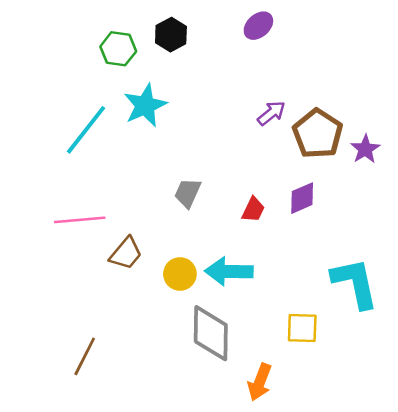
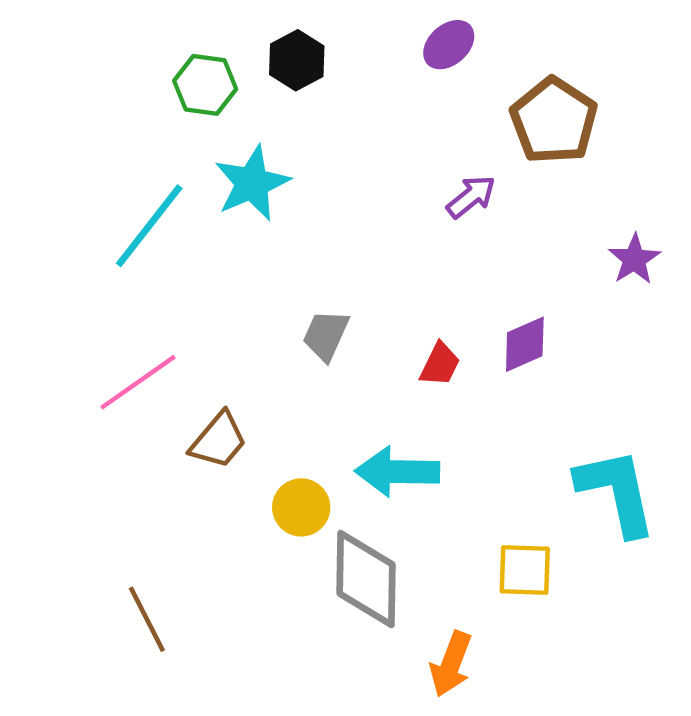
brown pentagon: (318, 134) -> (554, 121), moved
pink line: (80, 220) -> (138, 382), turned -30
yellow circle: (180, 274) -> (301, 507), moved
brown line: (85, 356) -> (147, 619), turned -54

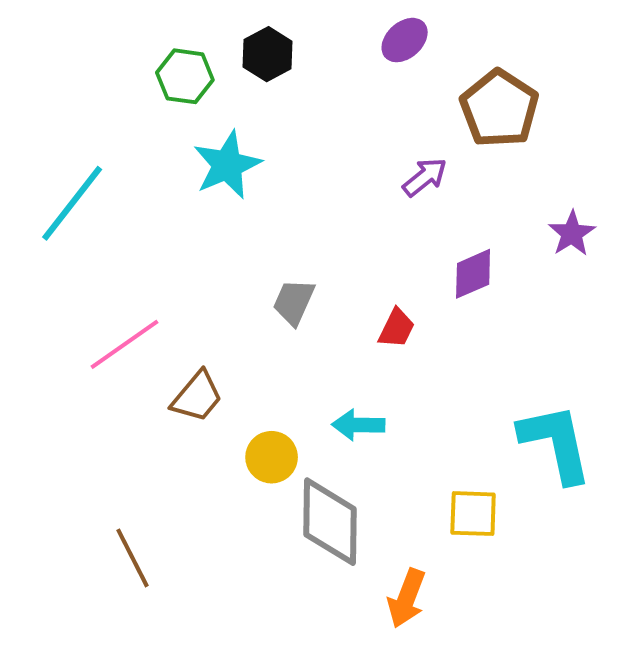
cyan line: (149, 226) -> (72, 203), moved
purple diamond: (525, 344) -> (473, 274), moved
cyan arrow: (397, 472) -> (358, 425), size x0.7

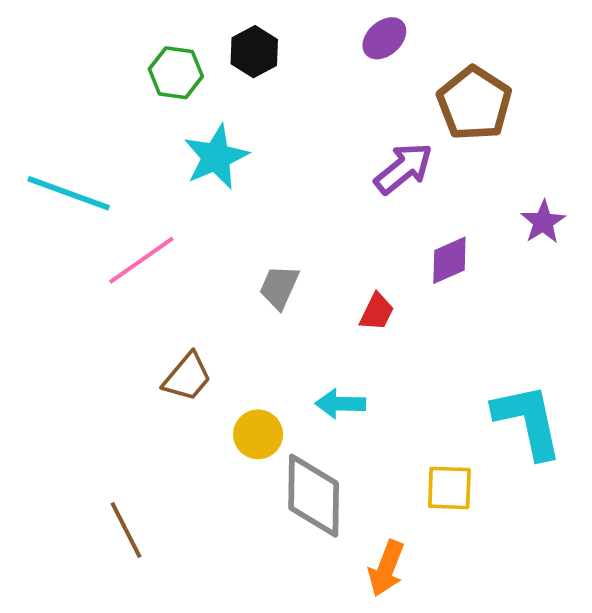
purple arrow: (425, 177) -> (404, 168), size x1.4
cyan line: (72, 203) -> (69, 193), turned 72
pink line: (124, 344) -> (141, 260), moved

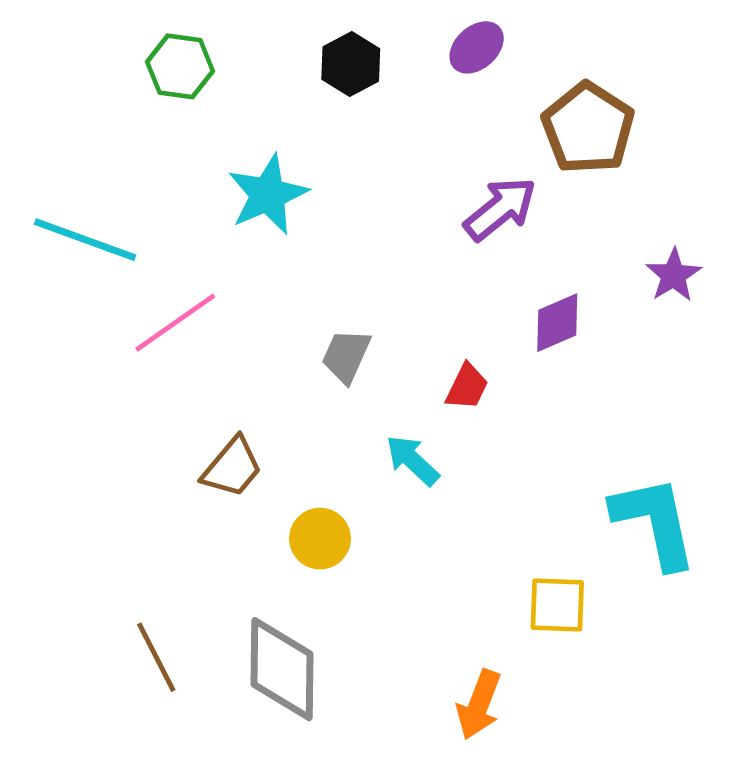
black hexagon: (254, 52) -> (351, 64), moved
green hexagon: (176, 73) -> (180, 66), moved
cyan arrow: (340, 404) -> (413, 460), moved, turned 42
gray diamond: (314, 496) -> (282, 669), moved

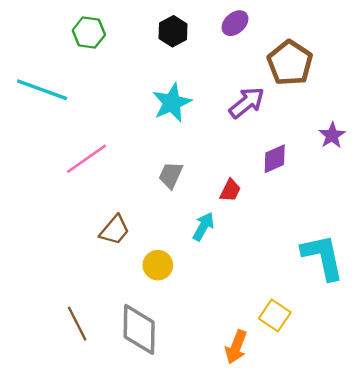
cyan star: (268, 195) -> (172, 103), moved
cyan line: (85, 240) -> (42, 90), moved
cyan arrow: (413, 460) -> (203, 227), turned 76
yellow square: (557, 605) -> (275, 315), moved, turned 32

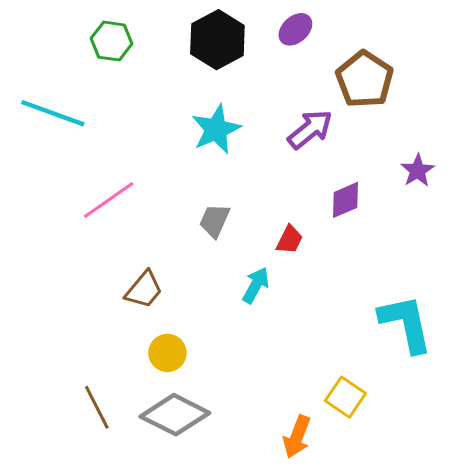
black hexagon: (173, 31) -> (217, 40), size x1.5
yellow circle: (158, 265) -> (167, 353), moved
gray diamond: (139, 329) -> (175, 415), turned -64

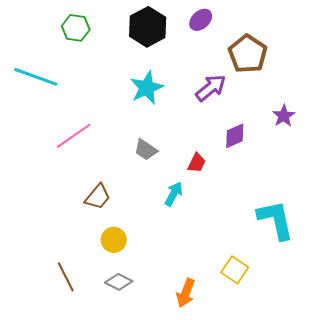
gray trapezoid: (215, 221) -> (146, 150), turned -80
gray diamond: (175, 415) -> (119, 282), size x0.6
orange arrow: (297, 437) -> (186, 293), moved

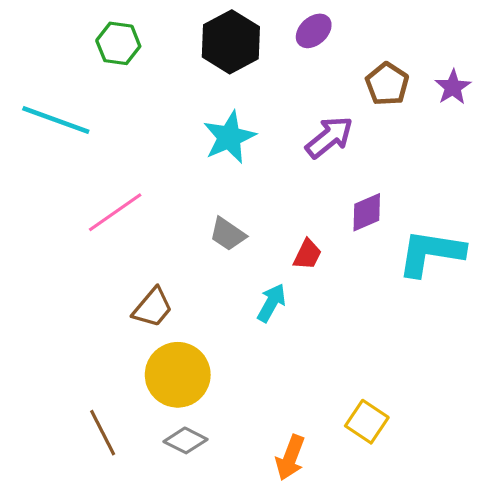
brown pentagon: (248, 54) -> (387, 84), size x0.7
purple star: (284, 116) -> (453, 87), moved
cyan L-shape: (276, 220) -> (431, 253), moved, turned -69
yellow circle: (114, 240) -> (178, 375), size x1.6

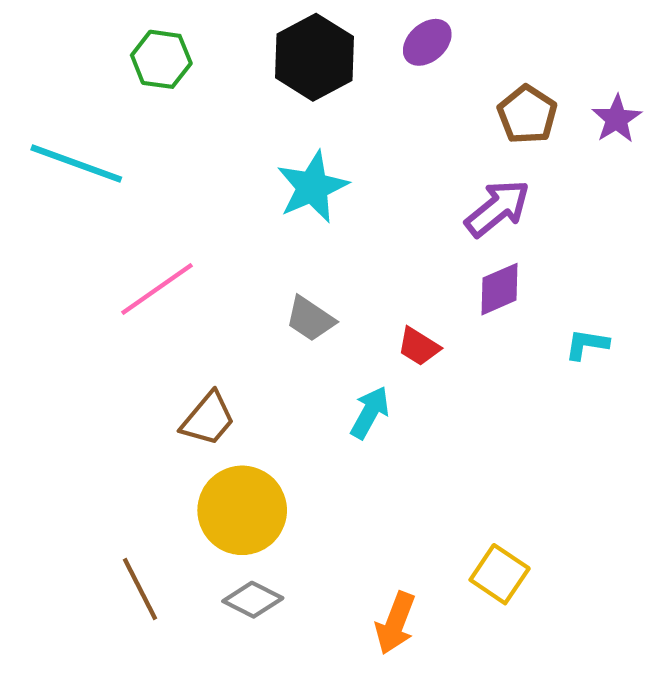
purple arrow: (329, 137) -> (497, 208), moved
cyan L-shape: (431, 253) -> (587, 344), size x0.5
red trapezoid: (307, 254) -> (419, 347), turned 96

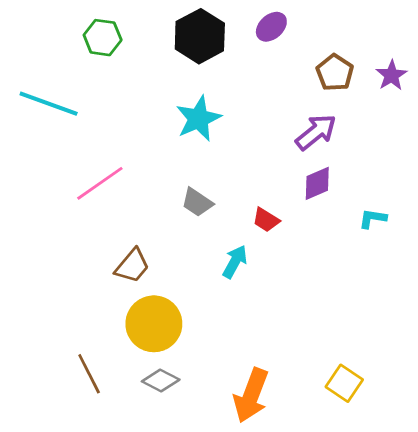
yellow square: (500, 574) -> (344, 383), moved
orange arrow: (395, 623) -> (251, 395), size x1.4

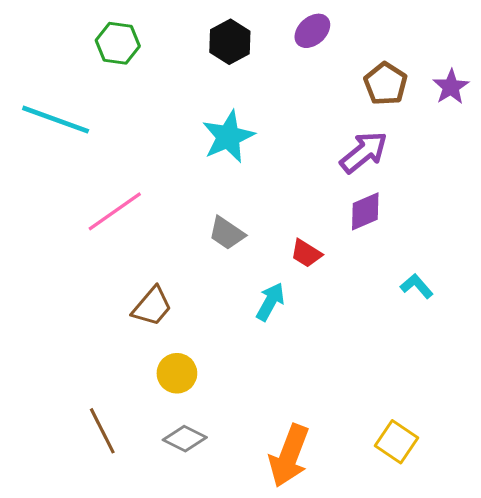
black hexagon: (200, 36) -> (230, 42), size x0.7
cyan L-shape: (373, 218) -> (417, 286), moved, turned 40
yellow circle: (154, 324) -> (177, 373), size x0.6

